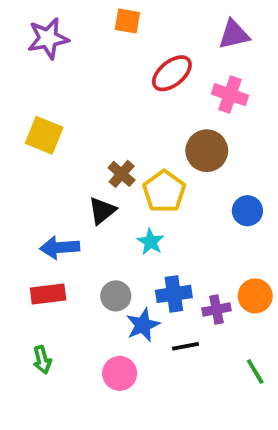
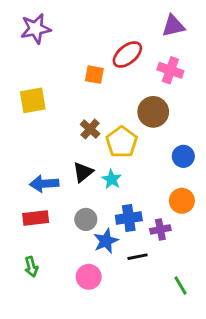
orange square: (127, 21) -> (94, 75), moved
yellow square: (44, 135) -> (33, 100), turned -32
black triangle: (102, 211) -> (83, 172), moved
orange circle: (255, 296) -> (182, 201), moved
green line: (255, 371) -> (180, 285), moved

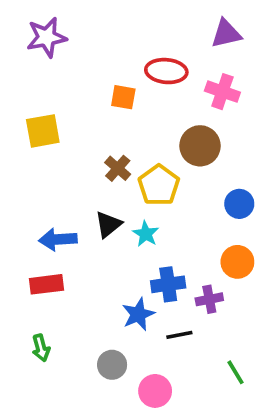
red ellipse: (127, 55) -> (166, 71), turned 44
gray circle: (86, 219) -> (112, 365), moved
pink circle: (89, 277) -> (155, 391), moved

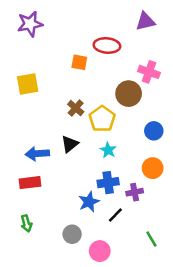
pink cross: (222, 92) -> (149, 72), moved
cyan star: (146, 234) -> (108, 150), moved
black line: (179, 335) -> (115, 215), turned -35

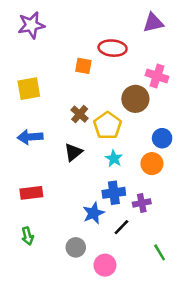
blue arrow: (37, 154) -> (30, 137), moved
orange circle: (153, 168) -> (152, 164), moved

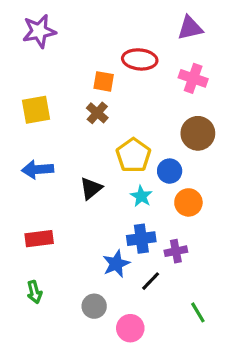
pink cross: (157, 76) -> (193, 78), moved
brown circle: (135, 99) -> (198, 133), moved
brown cross: (80, 114) -> (97, 113), moved
blue circle: (162, 138) -> (170, 171), moved

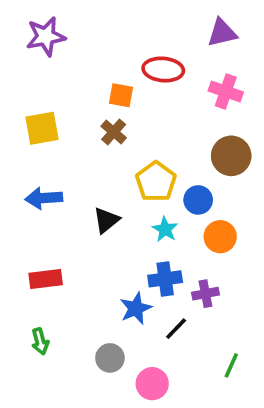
green line: (198, 312) -> (231, 365), turned 55

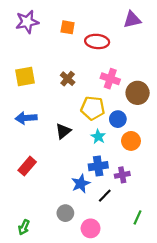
pink cross: (226, 92) -> (110, 79), moved
orange square: (121, 95) -> (68, 27), moved
yellow pentagon: (156, 182) -> (93, 108), turned -30
red rectangle: (46, 279) -> (27, 166), turned -42
green arrow: (40, 341) -> (24, 227), moved, turned 40

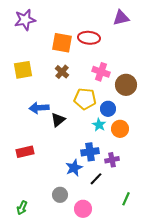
orange square: (68, 27) -> (62, 43), moved, size x1.5
blue arrow: (26, 118) -> (39, 108), moved
cyan star: (98, 137) -> (99, 125), moved
red rectangle: (27, 166) -> (25, 152), turned 36

